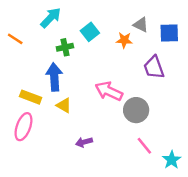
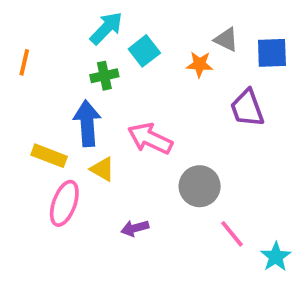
cyan arrow: (51, 18) -> (106, 28), moved
orange line: (15, 39) -> (24, 62), turned 70
pink arrow: (109, 91) -> (150, 139), moved
gray circle: (136, 110) -> (200, 186), moved
pink ellipse: (23, 127) -> (64, 203), moved

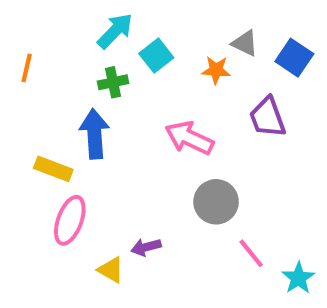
blue square: (272, 53) -> (294, 58), turned 36
pink arrow: (150, 139) -> (189, 138), moved
yellow triangle: (102, 169) -> (111, 270), moved

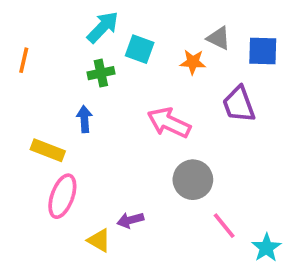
cyan square: (156, 56) -> (140, 49), turned -32
blue square: (294, 58) -> (263, 51), turned -32
blue arrow: (94, 134) -> (84, 119), size x0.6

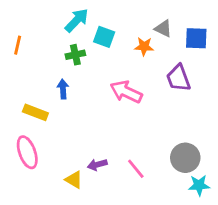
gray circle: (193, 180) -> (185, 158), moved
pink ellipse: (62, 196) -> (27, 152), moved, turned -40
pink line: (224, 226) -> (136, 169), moved
cyan star: (266, 248) -> (199, 185), turned 30

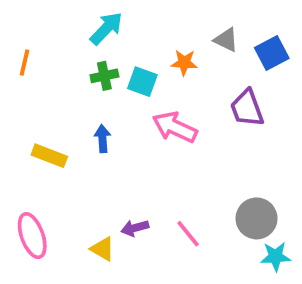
cyan square: (104, 37) -> (142, 82), moved
blue square: (196, 38) -> (272, 53), turned -30
orange star: (144, 46) -> (184, 63), moved
blue arrow: (63, 89) -> (103, 139), moved
pink ellipse: (27, 152) -> (32, 236), moved

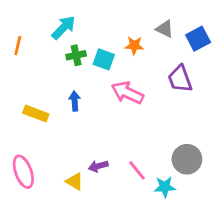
cyan arrow: (106, 28) -> (64, 28), moved
cyan star: (276, 256) -> (165, 187), moved

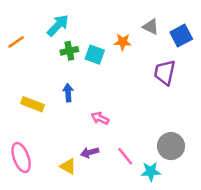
orange line: (18, 46) -> (16, 42), turned 42
purple trapezoid: (180, 79) -> (165, 72), turned 32
pink arrow: (127, 93) -> (100, 118), moved, size x0.6

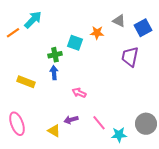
cyan arrow: (58, 25) -> (33, 20), moved
green cross: (69, 51) -> (55, 55), moved
gray circle: (171, 146) -> (146, 124), moved

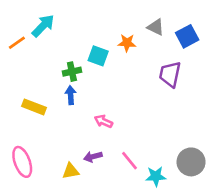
yellow triangle: (54, 131) -> (71, 171), turned -40

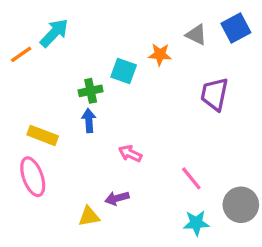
blue square: (187, 36) -> (236, 28), moved
pink line: (130, 161) -> (191, 178), moved
pink ellipse: (22, 162) -> (33, 177), moved

